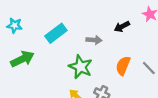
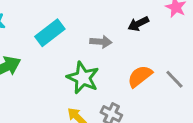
orange semicircle: (123, 66) -> (140, 76), turned 30

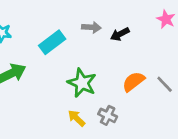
black arrow: (138, 24) -> (120, 34), moved
gray arrow: (101, 42) -> (91, 27), moved

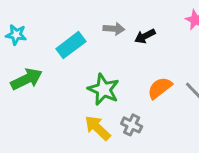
yellow arrow: (77, 118) -> (98, 128), size x1.4

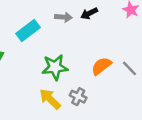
black arrow: (145, 36) -> (89, 13), moved
green star: (103, 89) -> (55, 67), turned -30

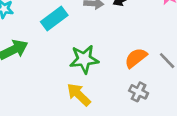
gray cross: (78, 97) -> (139, 92), moved

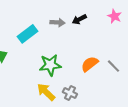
gray cross: (139, 92) -> (70, 93), moved

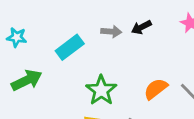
green star: (50, 65) -> (101, 90), turned -30

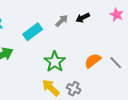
gray arrow: (111, 32) -> (62, 21), turned -48

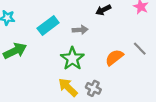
gray arrow: (62, 21) -> (80, 30), moved, turned 40
gray line: (116, 63) -> (140, 49), moved

